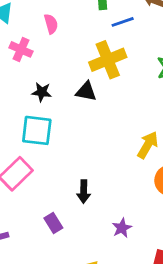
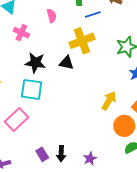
pink semicircle: (51, 24) -> (52, 16), moved
black star: (42, 92) -> (35, 63), size x1.5
black arrow: (84, 192) -> (61, 154), moved

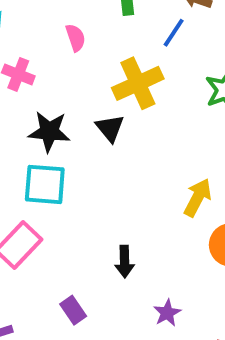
blue line: (93, 14) -> (174, 33), moved, turned -35
black triangle: (66, 63) -> (110, 128), turned 42
black arrow: (61, 154) -> (125, 262), moved

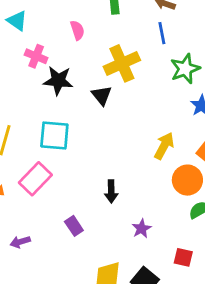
blue line: (174, 33) -> (162, 33), moved, turned -45
black star: (49, 132) -> (58, 81), moved

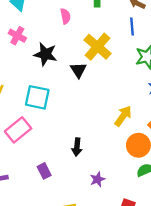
pink cross: (36, 56) -> (17, 36), moved
yellow cross: (122, 63) -> (97, 47), turned -32

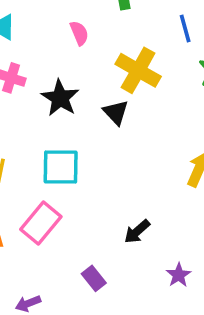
black star: (45, 54) -> (60, 98), turned 30
black arrow: (77, 147) -> (137, 231), turned 54

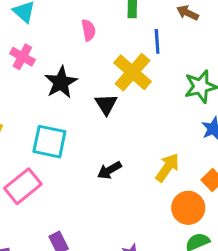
blue line: (185, 29) -> (157, 41), moved
black arrow: (137, 231) -> (109, 170), moved

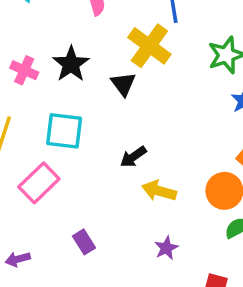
pink cross: (22, 57) -> (24, 70), moved
yellow arrow: (167, 167) -> (159, 191), moved, turned -104

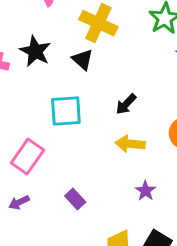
cyan square: (64, 131) -> (66, 111), moved
black arrow: (133, 157) -> (126, 104), moved
purple arrow: (18, 259) -> (19, 202), moved

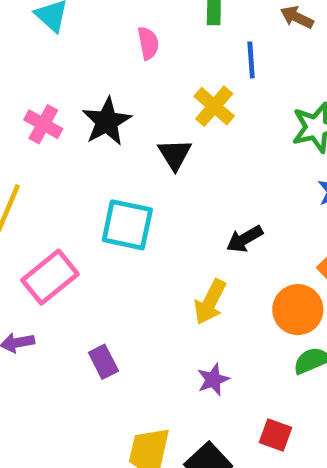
yellow cross: (98, 23) -> (214, 106), size x0.7
black arrow: (126, 104) -> (245, 239), moved
yellow arrow: (130, 144) -> (210, 302), turned -84

